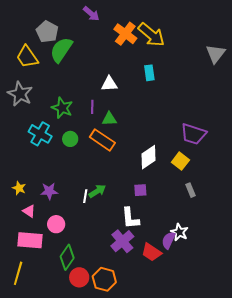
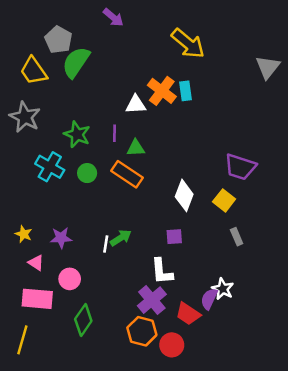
orange cross: (125, 34) -> (162, 91), moved
white diamond: (148, 157) -> (184, 195), turned -35
red circle: (79, 277) -> (172, 345), moved
orange hexagon: (104, 279) -> (142, 331), moved

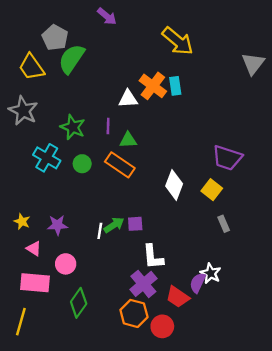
purple square: (174, 237) -> (135, 224), moved

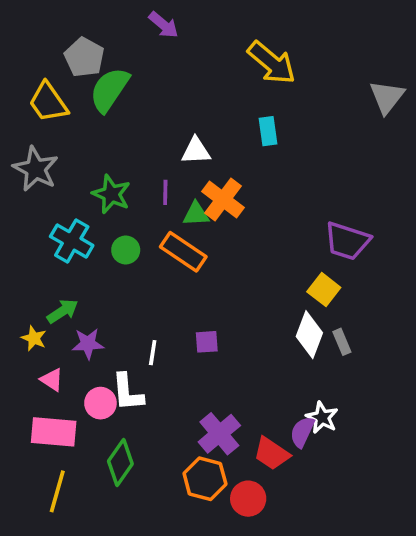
orange cross: (153, 86) -> (223, 200), moved
white diamond: (174, 185) -> (309, 335), moved
green arrow: (114, 225) -> (63, 311), moved
white L-shape: (153, 257) -> (127, 392), moved
yellow line: (21, 322) -> (57, 491), moved

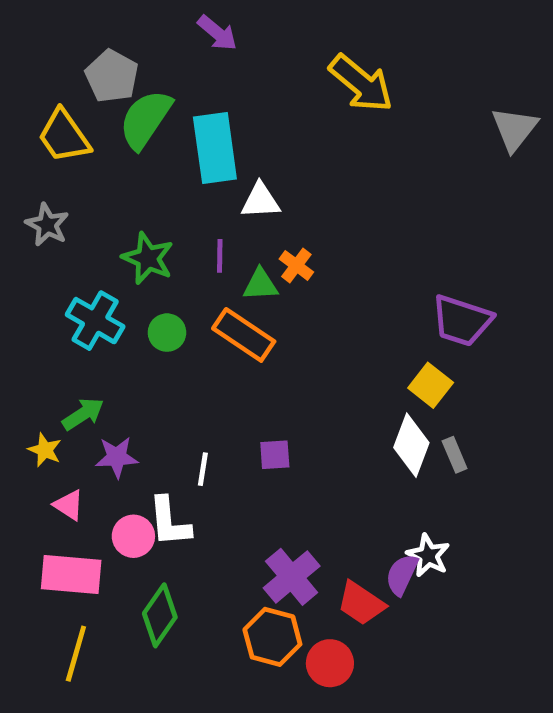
cyan rectangle: (268, 131) -> (215, 148), moved, size x1.8
gray star: (36, 169) -> (47, 225), size x0.7
orange cross: (223, 200) -> (296, 265), size x0.6

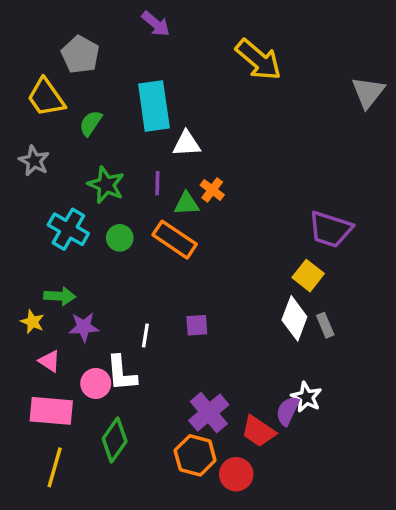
green semicircle: (145, 119) -> (91, 123), moved, size x0.6
green arrow: (83, 414) -> (60, 296), turned 36

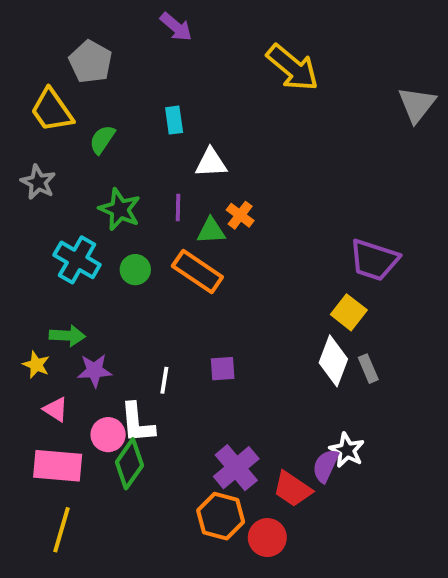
cyan rectangle: (154, 106) -> (174, 120), size x0.5
green diamond: (115, 440) -> (129, 464), moved

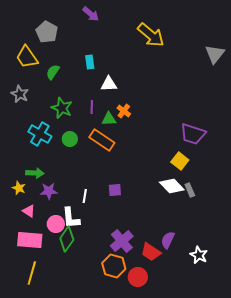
white diamond: (333, 361) -> (172, 186), turned -65
white star: (347, 450) -> (199, 255), moved

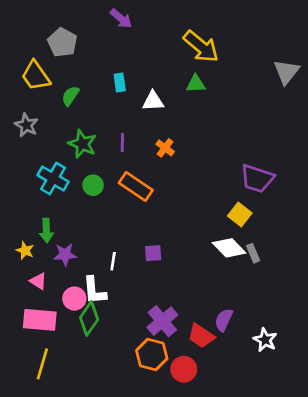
white triangle: (109, 84) -> (153, 101), moved
green triangle: (109, 119) -> (196, 84), moved
green arrow: (35, 173) -> (46, 231), turned 84

